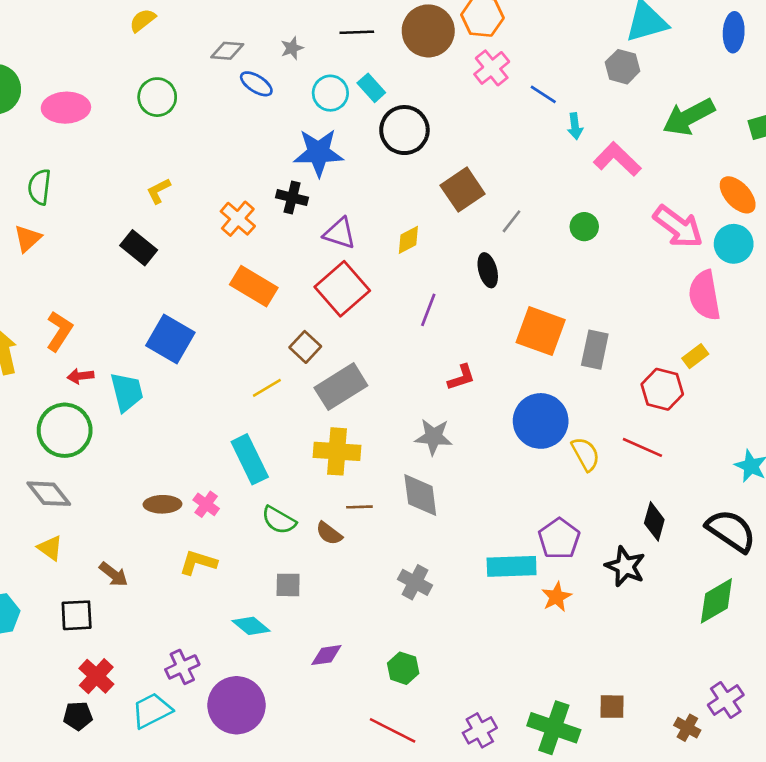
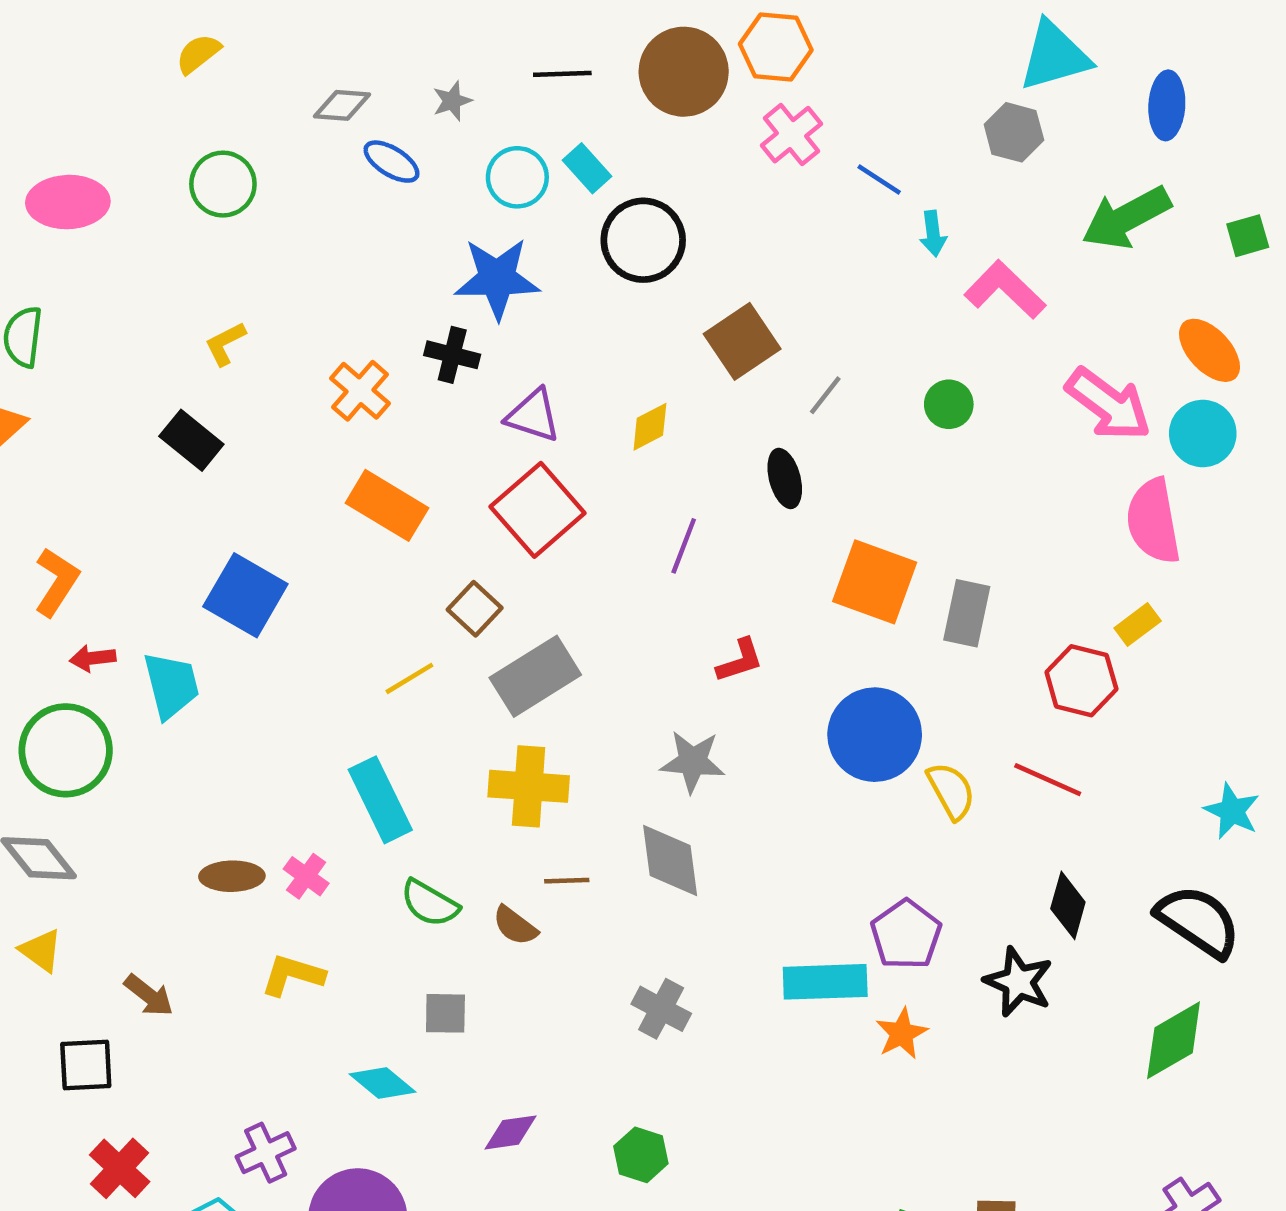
blue ellipse: (734, 32) -> (1167, 105), moved

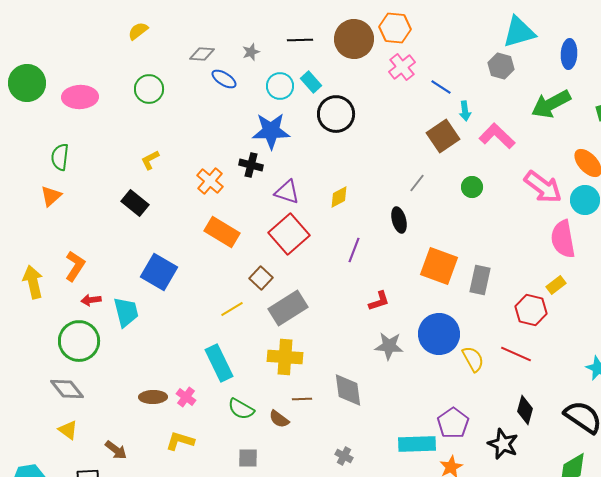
brown square: (742, 341) -> (443, 136), moved
gray star: (693, 762) -> (389, 346), moved
gray cross: (661, 1009) -> (344, 456), size x0.7

